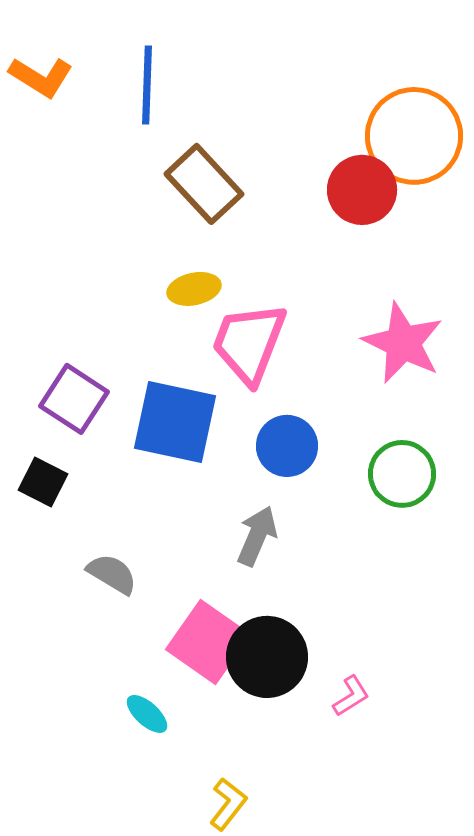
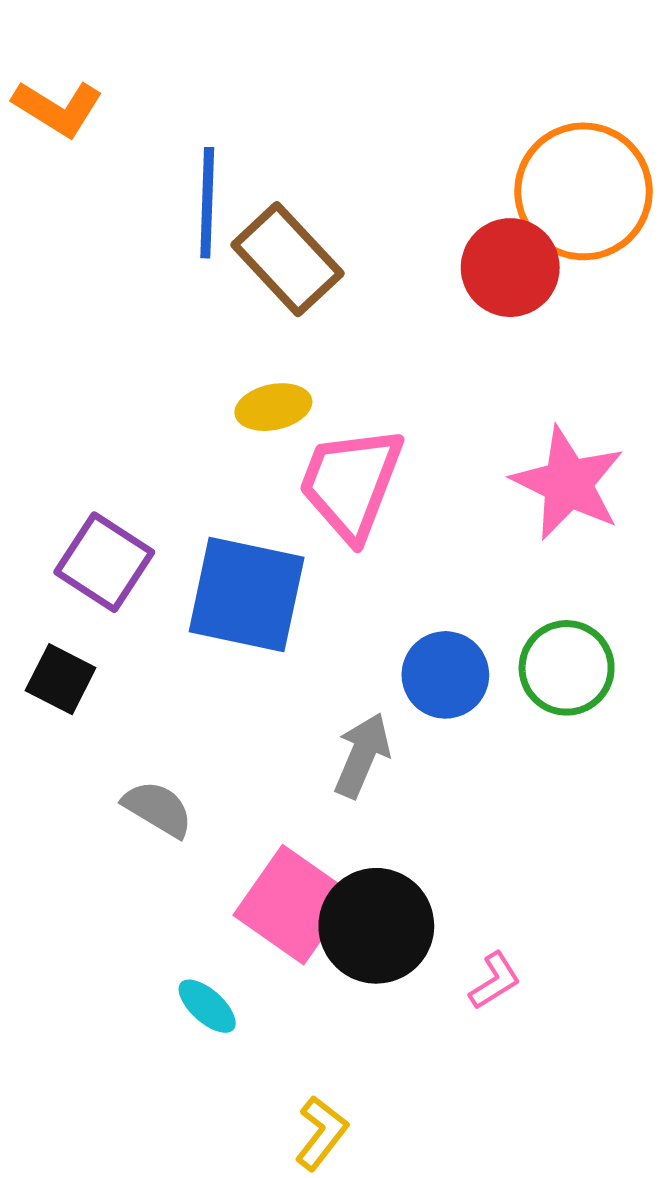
blue line: (147, 85) -> (207, 203), moved
blue circle: (287, 446) -> (445, 675), moved

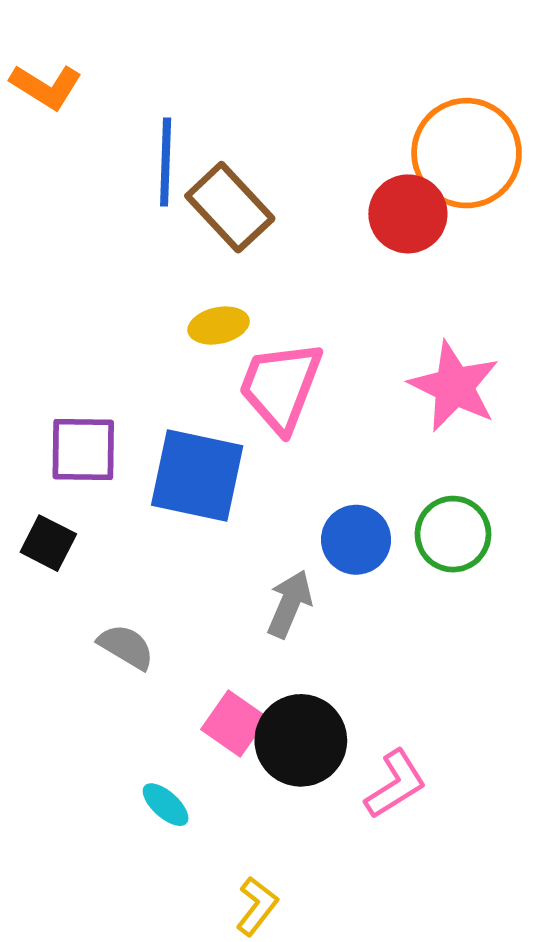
purple square: (104, 562) -> (83, 450), turned -32
pink square: (293, 905) -> (234, 723), size x0.7
pink L-shape: (495, 981) -> (396, 784), size x1.5

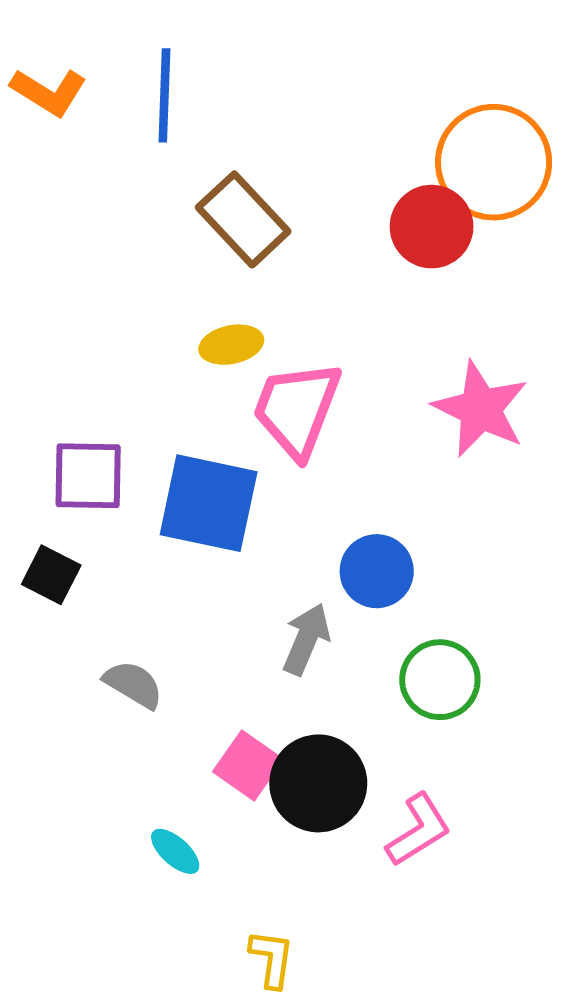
blue line: (166, 162) -> (164, 95), moved
green circle: (453, 534) -> (440, 680), moved
yellow L-shape: (257, 906) -> (272, 959), turned -30

